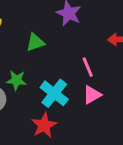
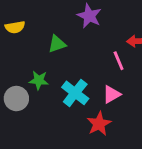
pink line: (88, 67) -> (119, 61), moved
red star: (44, 125) -> (99, 124), moved

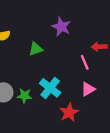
green star: (39, 80) -> (25, 96), moved
pink triangle: (112, 94) -> (88, 89), moved

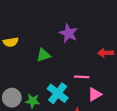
pink line: (85, 62) -> (82, 77), moved, turned -64

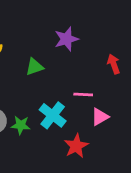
purple star: (69, 33) -> (66, 39), turned 30
red arrow: (106, 53) -> (114, 64), turned 72

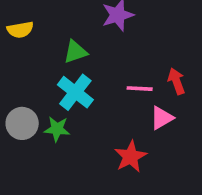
red arrow: (114, 64) -> (176, 81), moved
cyan cross: (53, 115) -> (75, 92), moved

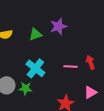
green triangle: (75, 52) -> (35, 34), moved
pink triangle: (162, 118) -> (90, 92), moved

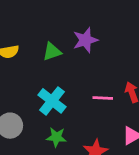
green star: (25, 88) -> (56, 137), moved

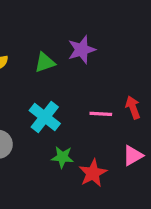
green star: (56, 137) -> (62, 157), moved

